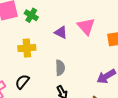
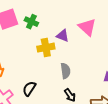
yellow cross: (27, 48) -> (46, 48), moved

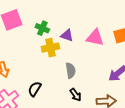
green cross: (31, 22) -> (42, 28), moved
pink triangle: (87, 27) -> (95, 38), moved, turned -30

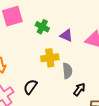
yellow cross: (50, 48) -> (50, 58), moved
black arrow: (75, 95) -> (79, 89), moved, turned -112

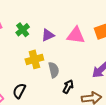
green cross: (42, 27) -> (23, 30), turned 32
purple triangle: (66, 36) -> (48, 35), turned -40

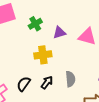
gray semicircle: (54, 70) -> (70, 79), moved
black arrow: (68, 87) -> (47, 82), moved

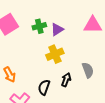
green cross: (35, 24) -> (39, 26), turned 32
purple triangle: (59, 33) -> (57, 29), moved

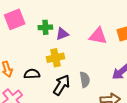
black arrow: (66, 80) -> (62, 85), size x1.5
black semicircle: (44, 87) -> (32, 74), moved, turned 56

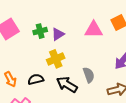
black arrow: (62, 85) -> (67, 84), turned -80

